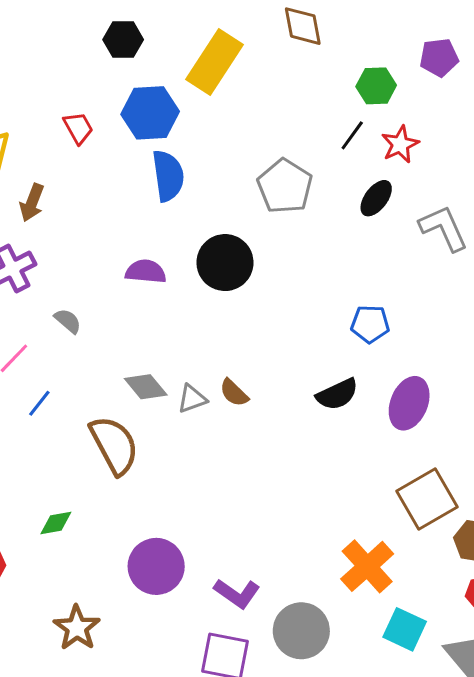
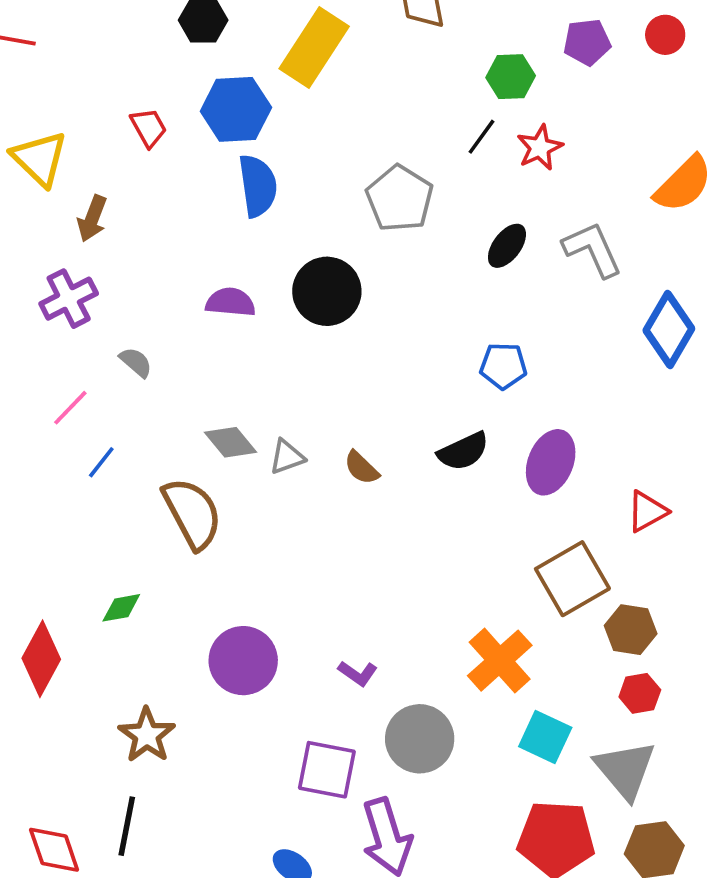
black ellipse: (376, 198) -> (507, 246), moved
brown semicircle: (234, 393) -> (361, 468), moved
purple L-shape: (237, 593) -> (358, 673), moved, size x0.7

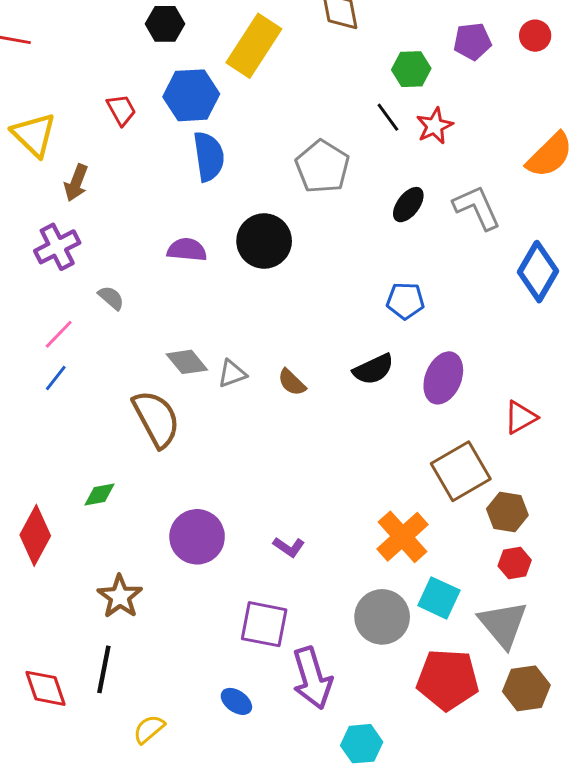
black line: (481, 137) -> (388, 117), turned -72
blue line: (101, 462) -> (56, 378), moved
gray circle: (420, 739) -> (382, 617), moved

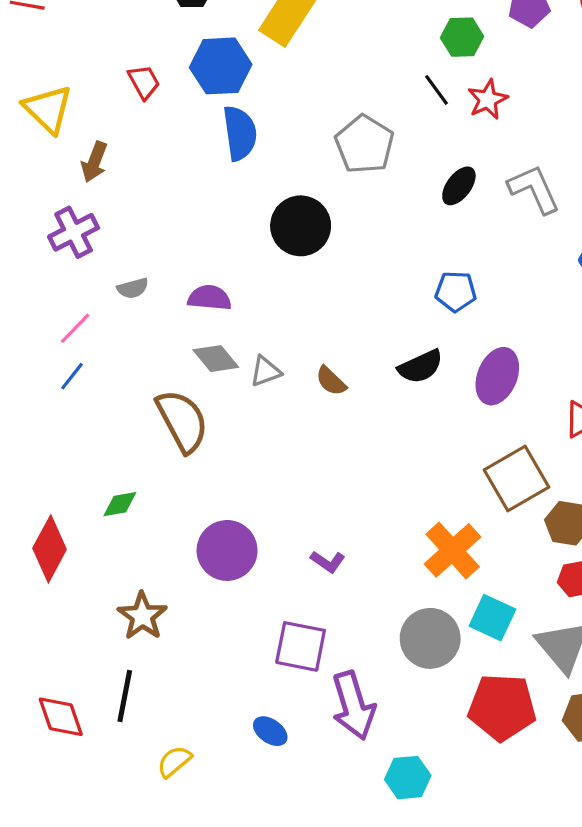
purple semicircle: (187, 250) -> (209, 298), moved
gray semicircle: (111, 298) -> (133, 288), turned 124

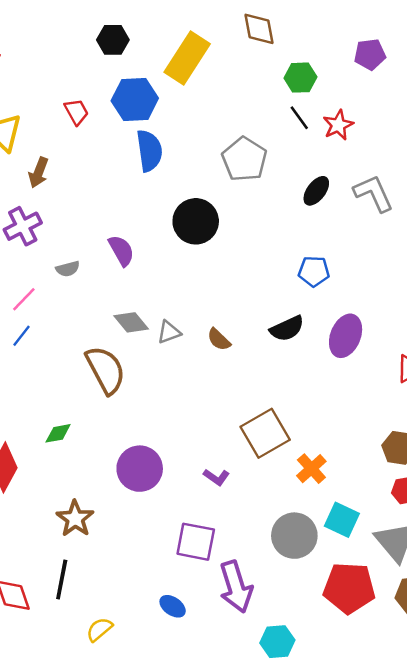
green hexagon: (462, 37) -> (300, 78), moved
purple semicircle: (209, 298) -> (121, 251), moved, turned 56
brown square: (516, 478) -> (265, 433), moved
orange cross: (453, 550) -> (311, 469), size x0.7

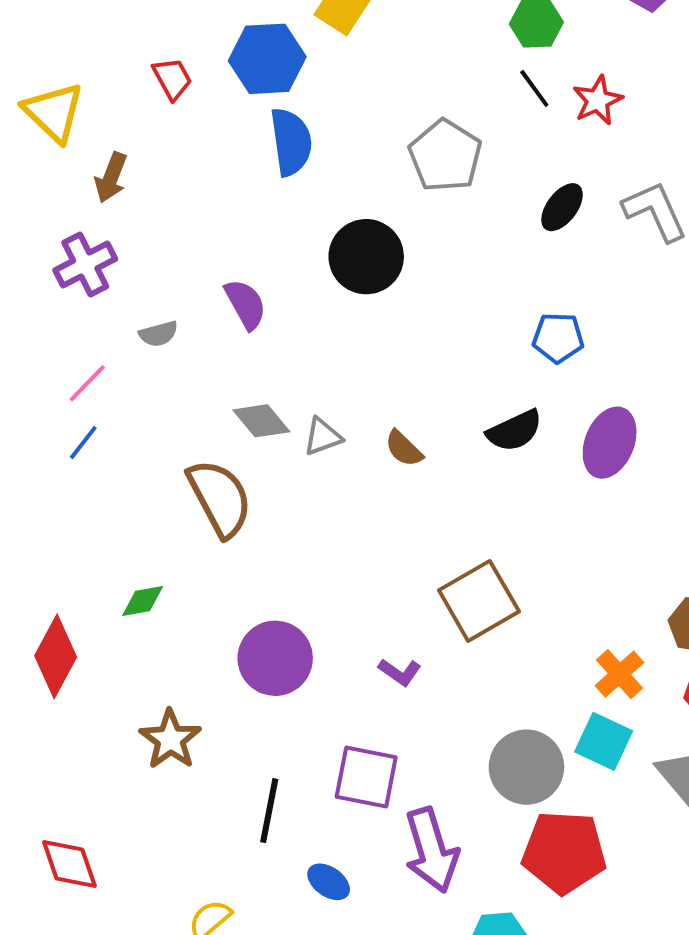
orange cross: (311, 469) -> (619, 674), moved
black line: (62, 579) -> (269, 811), moved
red pentagon: (349, 588) -> (564, 852), moved

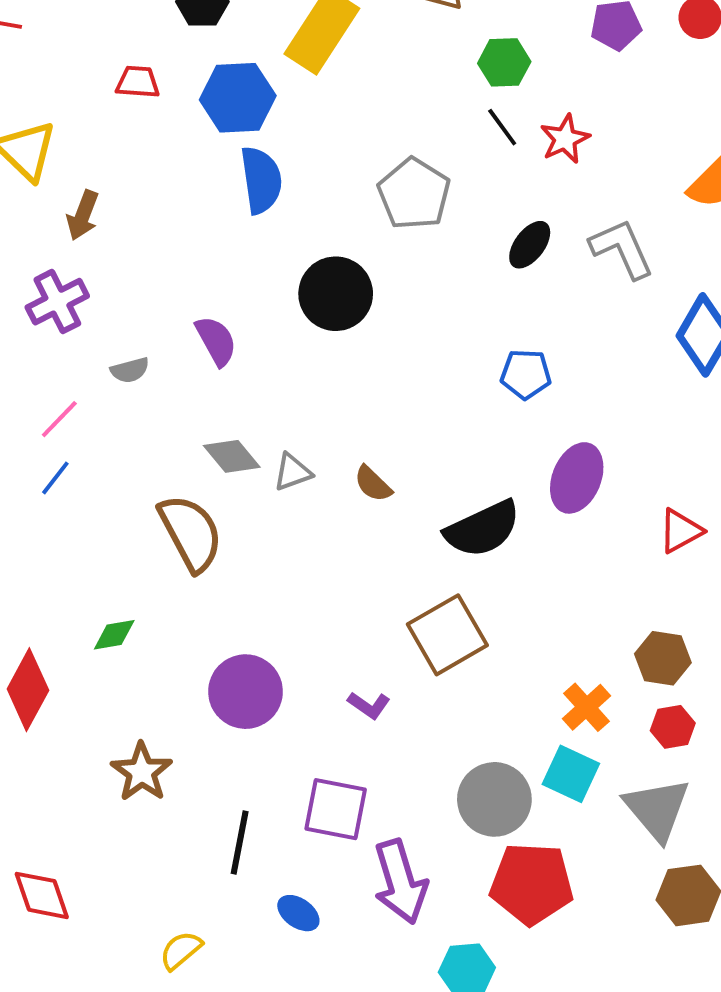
red trapezoid: (172, 79) -> (138, 82), moved, turned -57
black semicircle: (515, 431) -> (483, 529), moved, size x1.4

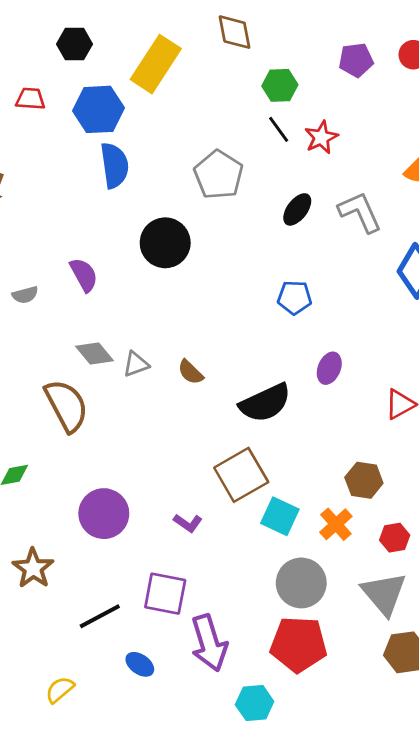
purple ellipse: (577, 478) -> (329, 368), size x0.7
brown hexagon: (663, 658) -> (364, 480), moved
cyan square: (571, 774) -> (280, 516), moved
gray circle: (494, 799) -> (301, 583), moved
black line: (240, 843) -> (100, 616), turned 51

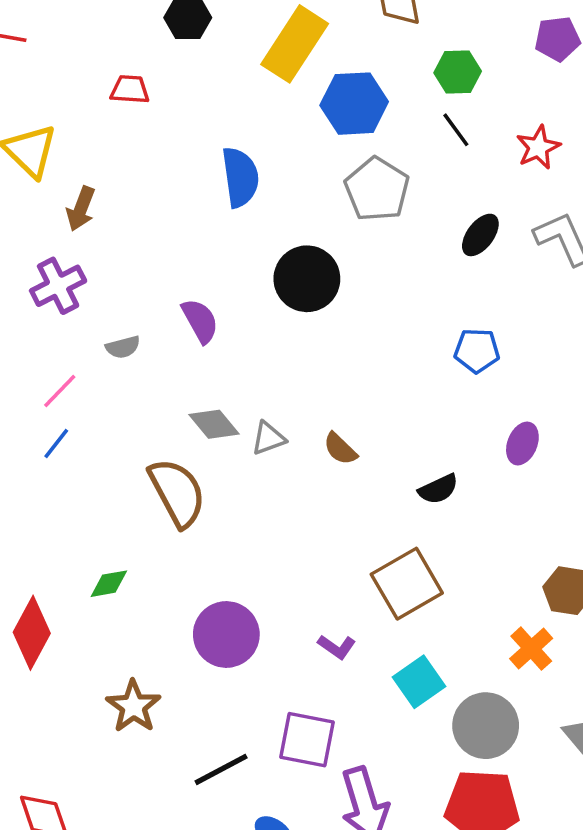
blue hexagon: (98, 109) -> (354, 104), moved
red star: (321, 137) -> (538, 147), moved
black semicircle: (265, 403) -> (438, 489), size x0.6
cyan square: (280, 516) -> (419, 682), moved, turned 30

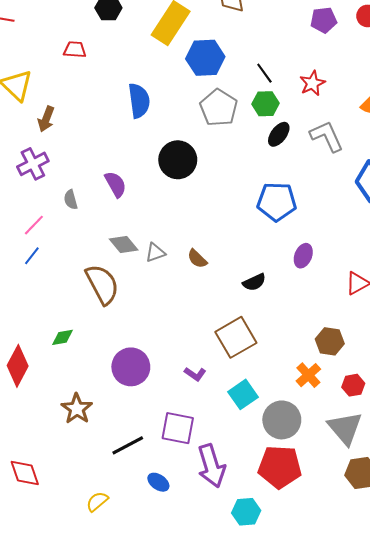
green hexagon: (458, 72) -> (265, 104), moved
gray semicircle: (123, 347) -> (71, 200), turned 90
blue pentagon: (477, 351) -> (277, 202), size x1.5

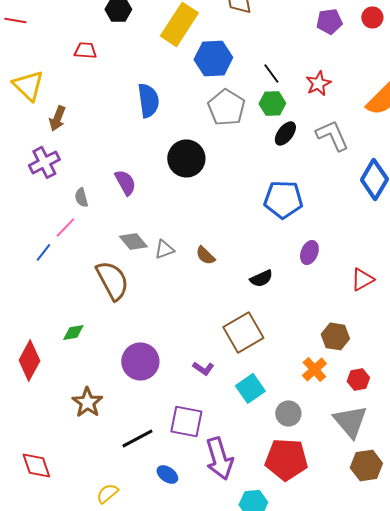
pink line: (34, 225) -> (65, 227), moved
gray circle: (282, 420) -> (288, 413), size x0.7

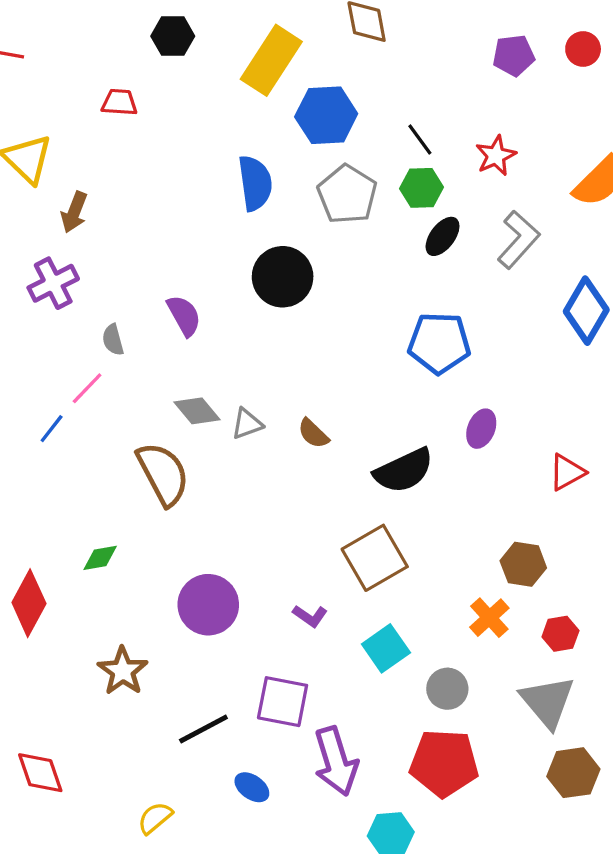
blue semicircle: (148, 100) -> (255, 183), moved
gray L-shape: (332, 135) -> (518, 240), turned 66
black semicircle: (261, 278) -> (404, 471), size x1.6

